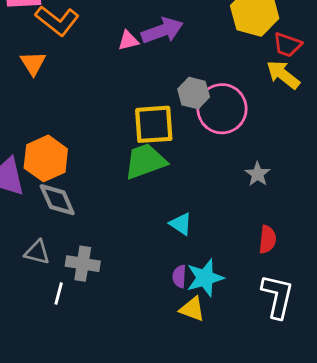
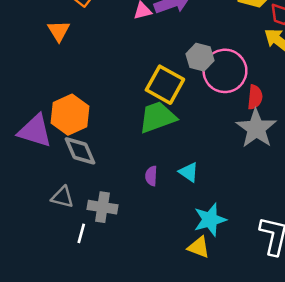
yellow square: (154, 124) -> (165, 85), turned 33
gray star: (258, 174) -> (256, 128), size x1.8
red semicircle: (267, 239) -> (255, 97), moved
purple semicircle: (179, 276) -> (151, 176), moved

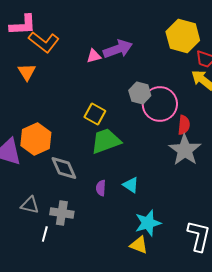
yellow square: (165, 85) -> (95, 114), moved, size x0.7
gray diamond: (80, 151) -> (64, 168), moved

